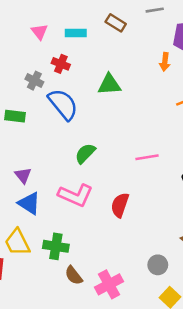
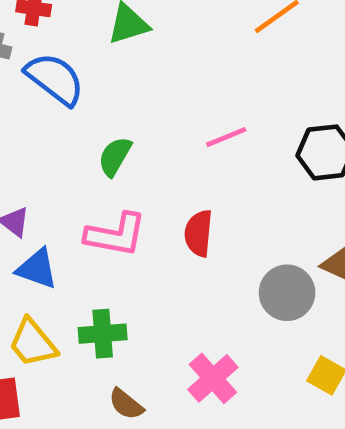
gray circle: (158, 265) -> (287, 293), moved, size x1.5
brown semicircle: (74, 275) -> (126, 404), moved

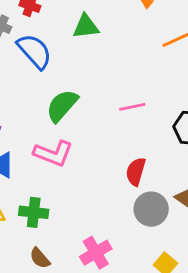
green semicircle: (115, 156) -> (62, 106), size x1.4
red semicircle: (199, 233) -> (136, 172), moved

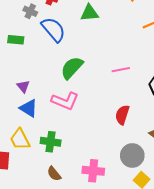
gray circle: (151, 209) -> (132, 155), moved
pink cross: (96, 253) -> (93, 171), turned 35

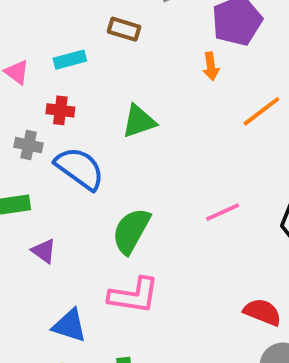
purple triangle: (23, 86) -> (44, 251), moved
red semicircle: (122, 115) -> (262, 312), moved, turned 108

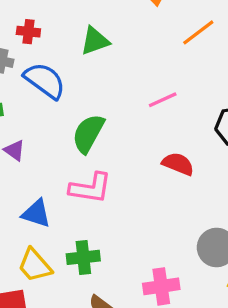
pink line: (223, 212) -> (163, 100), moved
red semicircle: (262, 312) -> (178, 164), moved

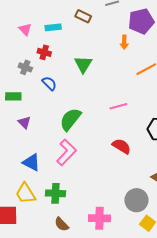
green triangle: (95, 41) -> (83, 64), turned -48
blue semicircle: (45, 81) -> (49, 83), size x0.6
pink L-shape: (90, 188) -> (66, 152), turned -64

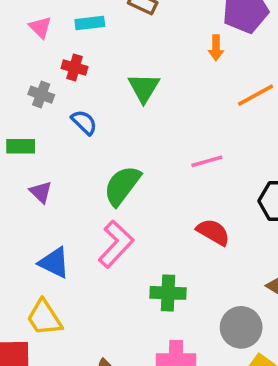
green cross: (55, 193) -> (168, 293), moved

